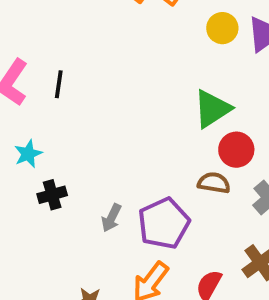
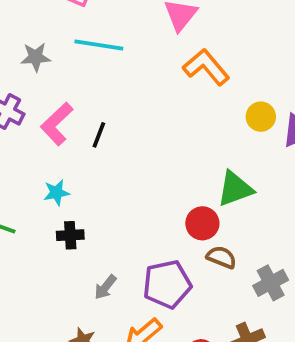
red circle: (236, 150) -> (202, 223), moved
gray arrow: (111, 218) -> (105, 287), moved

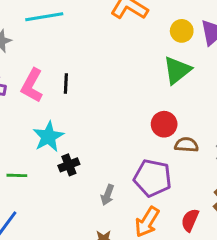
green triangle: (235, 189) -> (177, 70), moved
cyan star: (56, 193) -> (48, 137), size x1.5
purple pentagon: (167, 284) -> (153, 178), turned -30

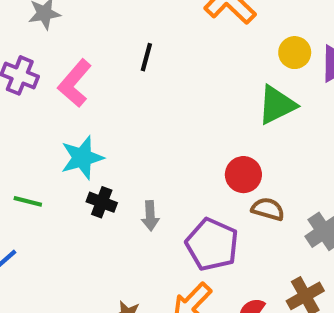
black line: (66, 83) -> (146, 57), moved
black cross: (69, 165) -> (102, 202), turned 30
gray arrow: (107, 195) -> (150, 216), moved, turned -36

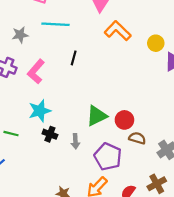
yellow circle: (295, 53) -> (156, 43), moved
green triangle: (277, 105) -> (97, 116), moved

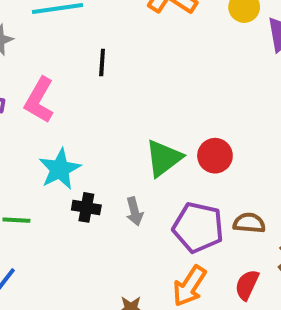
brown semicircle: (137, 138) -> (249, 223), moved

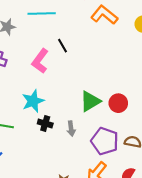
black line: (102, 62) -> (63, 46), turned -40
pink L-shape: (39, 100) -> (40, 61), moved

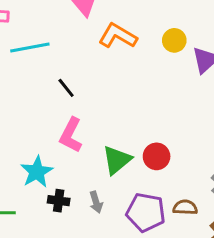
pink L-shape: (40, 61) -> (71, 135), moved

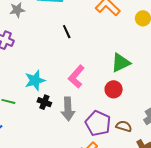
pink L-shape: (71, 135) -> (76, 77), moved
green triangle: (117, 160) -> (121, 63), moved
gray arrow: (96, 202) -> (68, 109), size x1.6

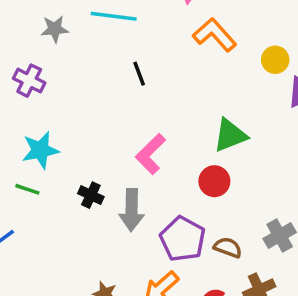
cyan star: (35, 80) -> (40, 150), moved

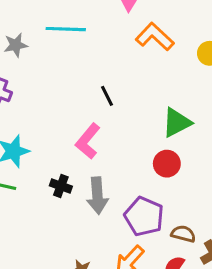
black line: (139, 74) -> (107, 96), moved
pink L-shape: (151, 154) -> (88, 141), moved
brown semicircle: (228, 247) -> (183, 234), moved

